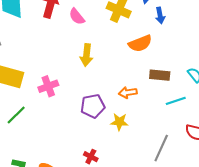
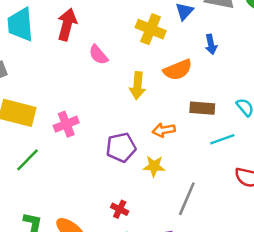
blue arrow: (160, 15) -> (211, 44), moved
pink semicircle: (77, 17) -> (98, 55), moved
yellow arrow: (86, 55) -> (137, 86), moved
gray line: (161, 148) -> (187, 199), moved

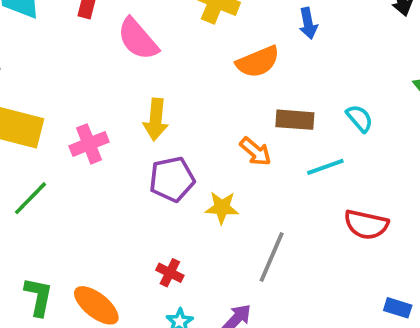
pink semicircle: (98, 55) -> (138, 39), size x1.4
yellow arrow: (137, 86) -> (156, 119), moved
orange arrow: (164, 130) -> (255, 151), moved, turned -130

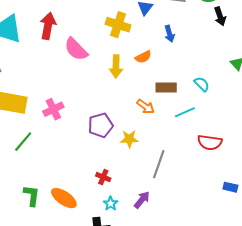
orange semicircle: (258, 62) -> (143, 57), size x0.7
yellow arrow: (156, 119) -> (116, 66), moved

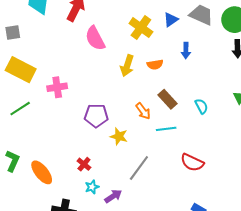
brown rectangle: (166, 87) -> (167, 99), turned 30
cyan line: (185, 112) -> (166, 129), moved
cyan star: (111, 204) -> (92, 187), moved

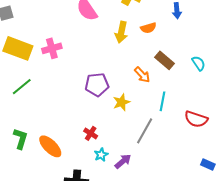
pink cross: (57, 87) -> (52, 48), moved
cyan line: (166, 129) -> (162, 101), moved, turned -66
yellow star: (119, 136) -> (121, 102), turned -30

